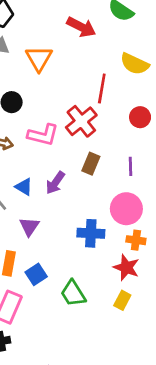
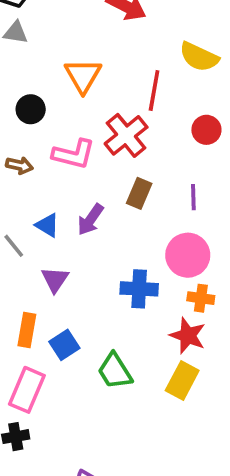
orange triangle: (39, 58) -> (83, 76), moved
yellow rectangle: (122, 300) -> (182, 380), size x1.4

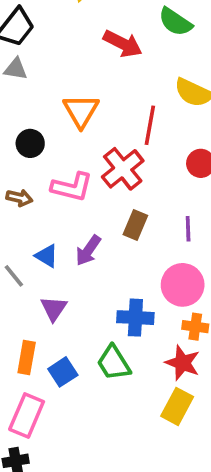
green trapezoid: (115, 371) -> (114, 363), moved

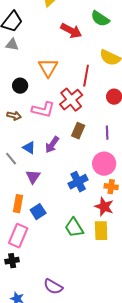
blue cross: (135, 318) -> (78, 182), turned -30
green trapezoid: (114, 363) -> (74, 228), moved
yellow rectangle: (177, 406) -> (101, 231), turned -30

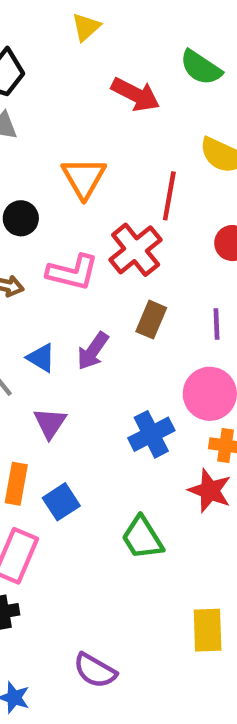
yellow rectangle: (101, 231) -> (208, 630), moved

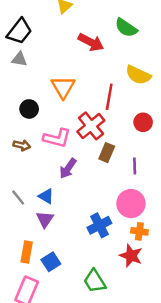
brown rectangle: (151, 320) -> (107, 153), moved
purple arrow: (93, 351) -> (68, 168), moved
blue triangle: (41, 358) -> (46, 196), moved

